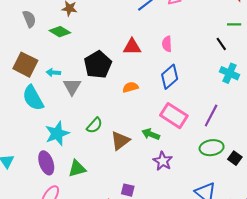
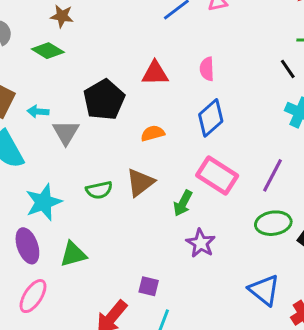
green semicircle: (94, 125) -> (99, 190), turned 36
green arrow: (151, 134) -> (183, 203), turned -84
brown triangle: (120, 141) -> (140, 183), moved

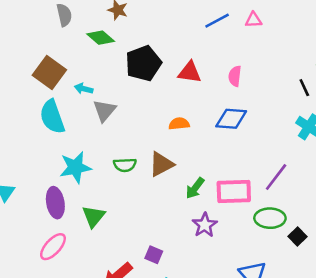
black pentagon: (104, 100) -> (143, 63), moved
blue diamond: (211, 118) -> (231, 119), turned 36
pink rectangle: (217, 176) -> (234, 192), moved, turned -44
green triangle: (73, 254) -> (94, 216), turned -45

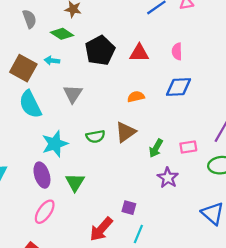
cyan arrow: (84, 89) -> (52, 61), moved
pink rectangle: (234, 192) -> (188, 147), size x0.6

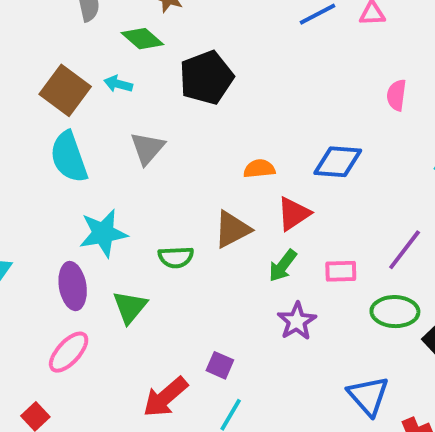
pink semicircle: (177, 51) -> (396, 95), moved
red triangle: (139, 53) -> (294, 214), moved, turned -42
green semicircle: (95, 136) -> (176, 257), moved

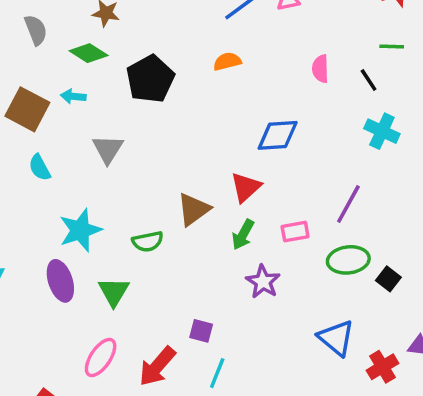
cyan semicircle: (69, 157) -> (40, 168), size x0.6
orange semicircle: (259, 169) -> (227, 61), moved
pink ellipse: (69, 352) -> (101, 358), moved

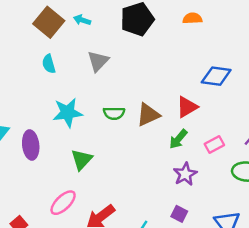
pink rectangle: (295, 232) -> (214, 145), turned -30
green semicircle: (148, 242) -> (114, 113), moved
purple ellipse: (60, 281) -> (31, 145), moved
purple square: (201, 331) -> (179, 214), moved

